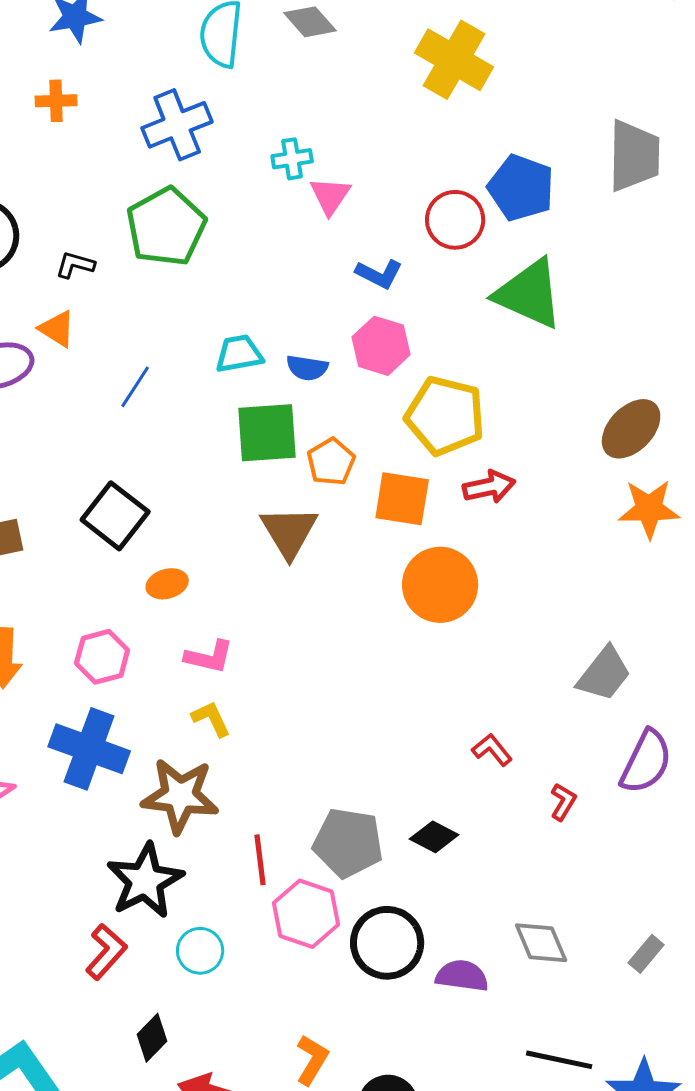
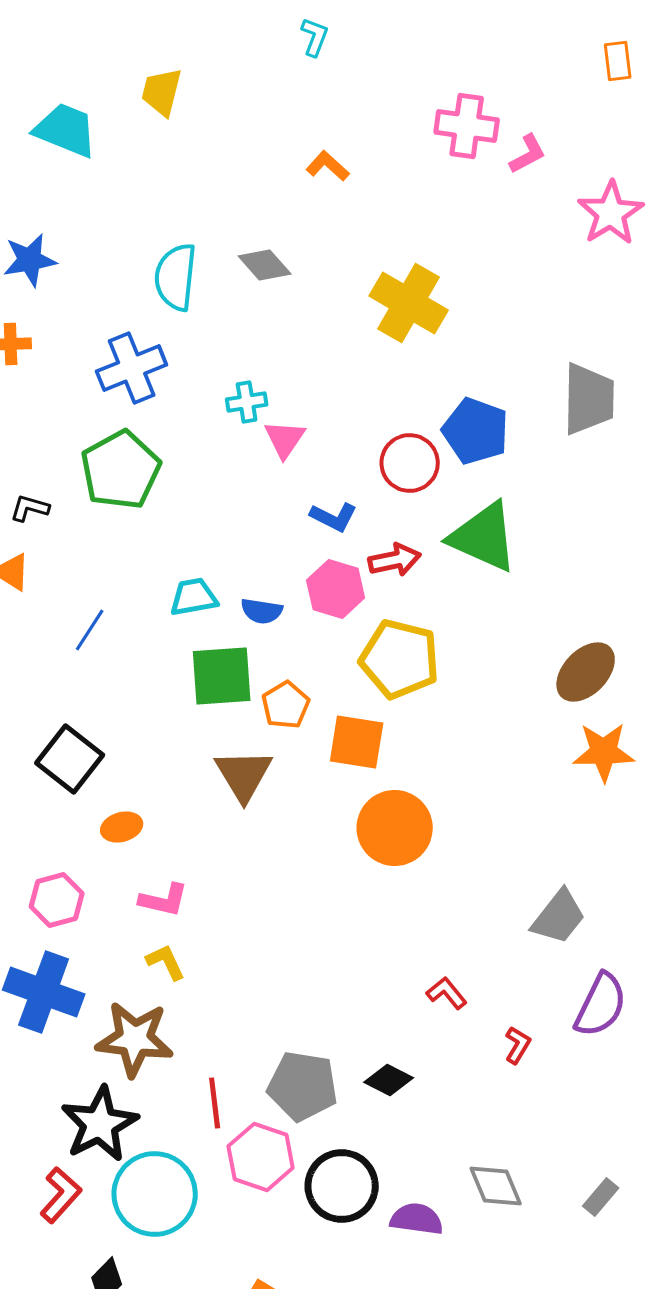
red arrow: (489, 487) -> (395, 560), moved
cyan circle: (200, 951) -> (155, 1194), size x1.8

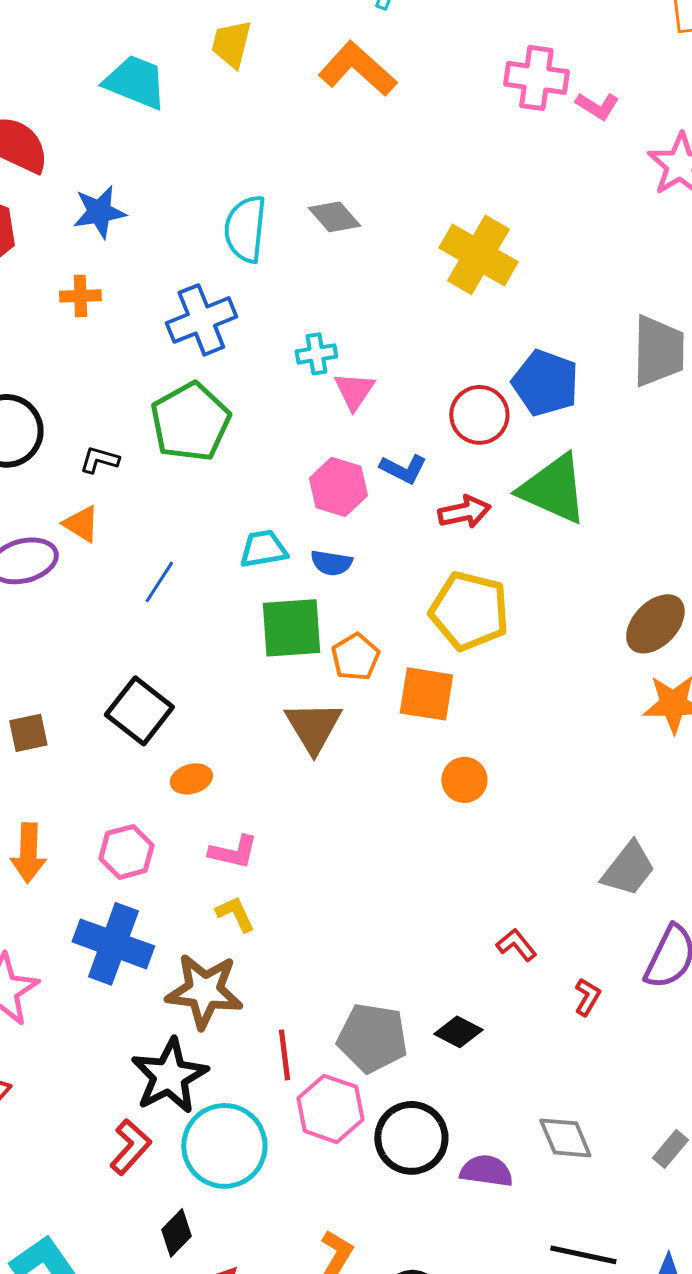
pink L-shape: (528, 154) -> (597, 106), turned 60
orange L-shape: (328, 166) -> (357, 69), moved, size x1.8
pink hexagon: (336, 589) -> (338, 487), moved
orange circle: (395, 828) -> (464, 780), size x0.6

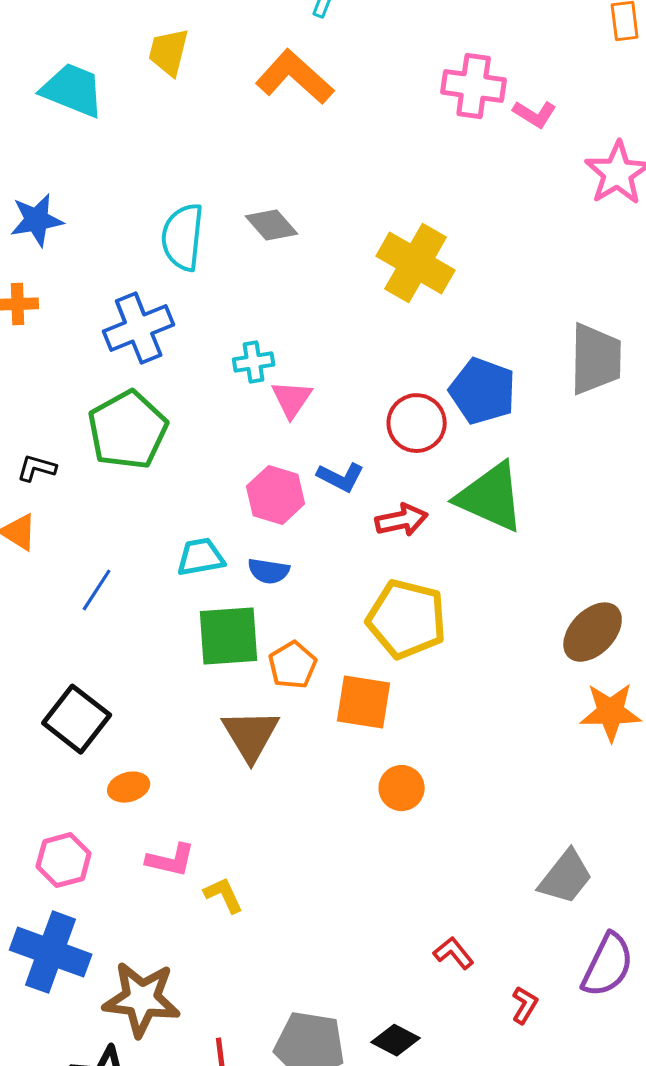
yellow L-shape: (235, 914) -> (224, 895), moved

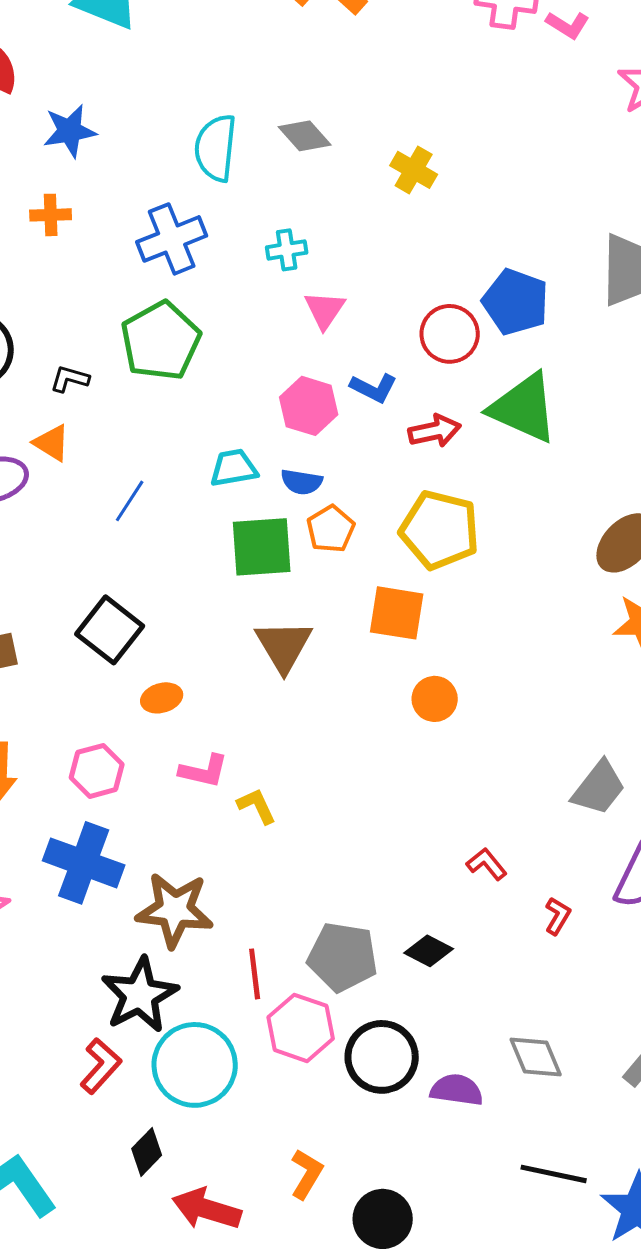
yellow cross: (416, 263) -> (414, 170), moved, size x0.6
cyan cross: (254, 362) -> (287, 250), moved
orange pentagon: (293, 665) -> (331, 529), moved

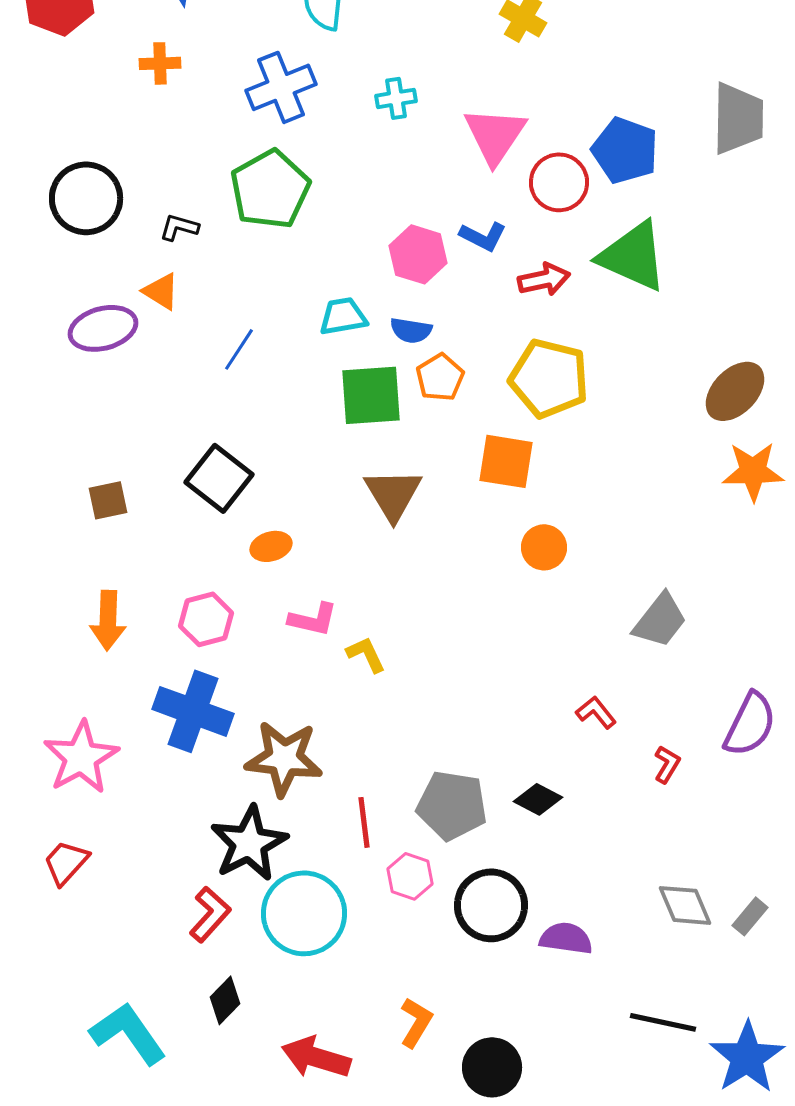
pink triangle: (325, 310) -> (495, 135), moved, size x1.5
gray trapezoid: (599, 788) -> (660, 620), moved
pink hexagon: (301, 1028) -> (410, 876), size x0.7
gray diamond: (536, 1057) -> (685, 905), moved
black diamond: (147, 1152) -> (225, 1000), moved

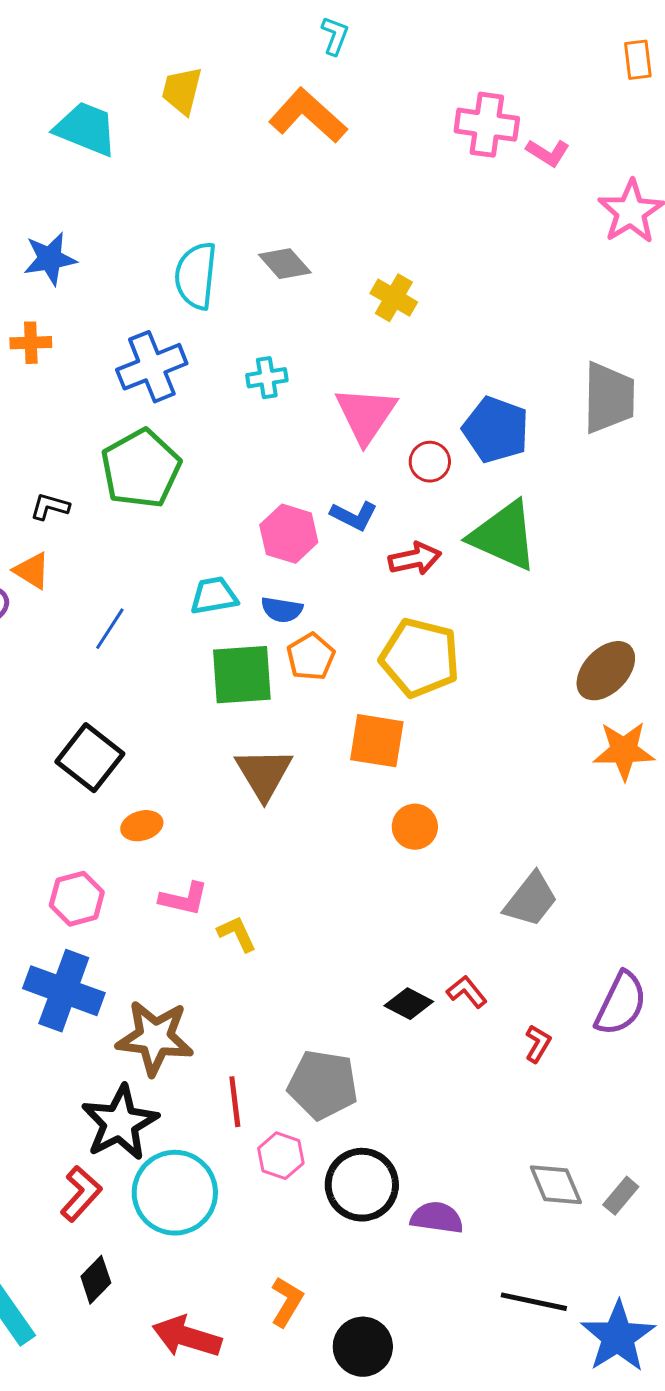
red circle: (559, 182) -> (430, 462), size x0.7
black diamond: (538, 799) -> (409, 1004), moved

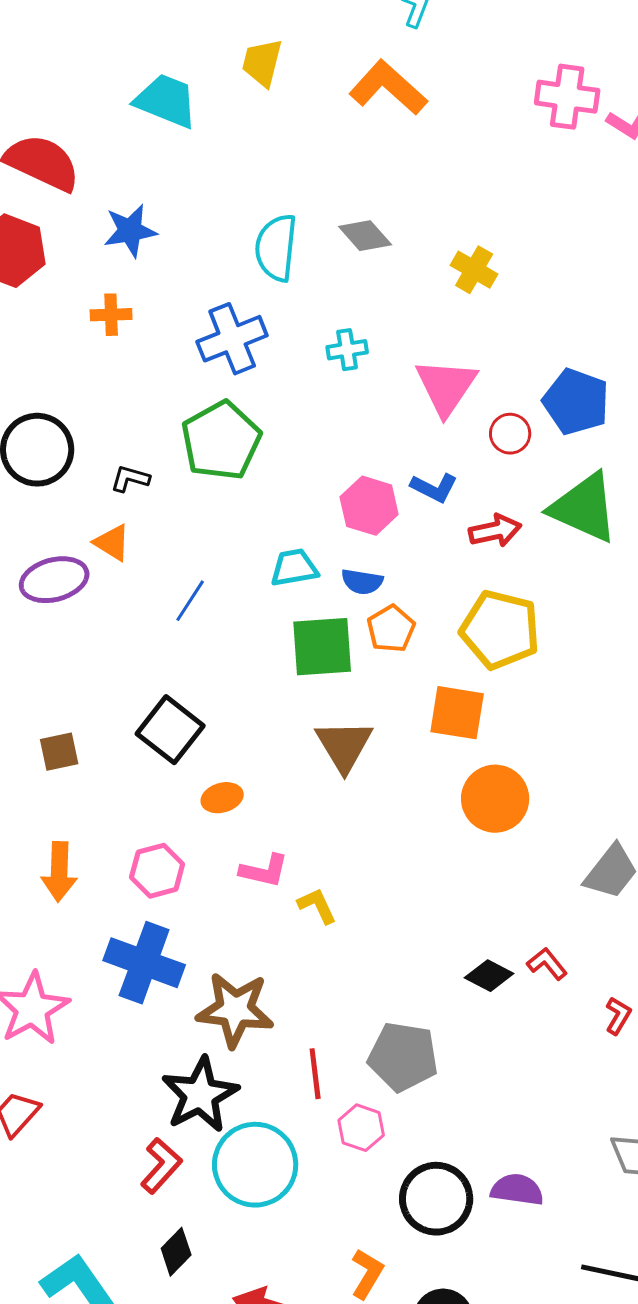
orange circle: (415, 827) -> (495, 799), size x1.5
black circle: (362, 1185) -> (436, 1199), moved

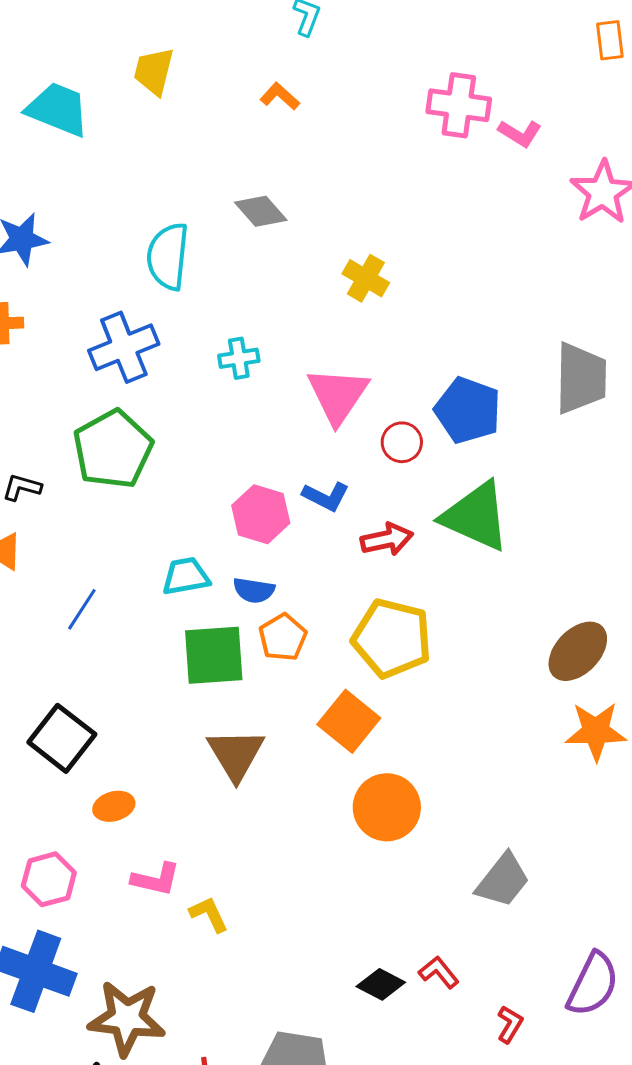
orange L-shape: (388, 88) -> (280, 96), size x0.5
gray diamond: (365, 236) -> (261, 211), moved
orange square: (457, 713) -> (349, 721), turned 30

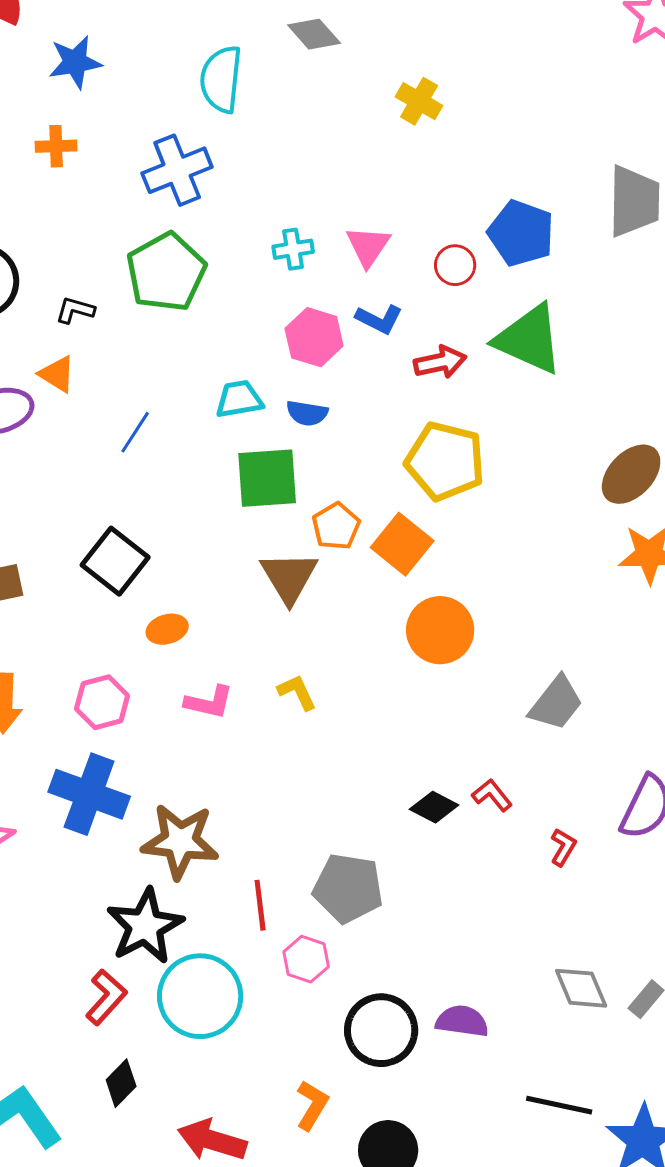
cyan cross: (239, 358) -> (293, 249), moved
pink triangle: (338, 395) -> (368, 246), moved, size x0.7
orange pentagon: (283, 637) -> (336, 526), moved
yellow L-shape: (209, 914) -> (297, 692), moved

